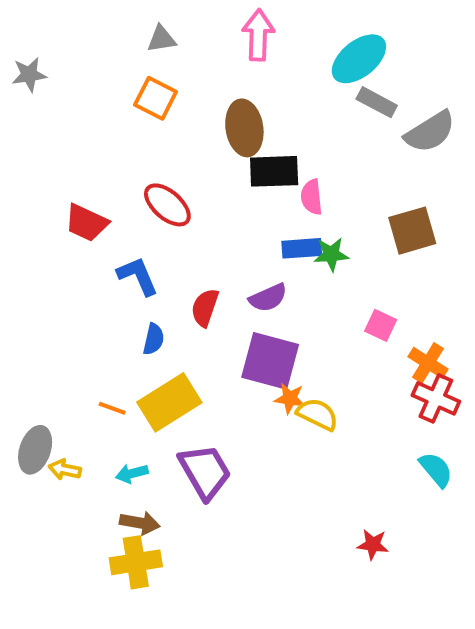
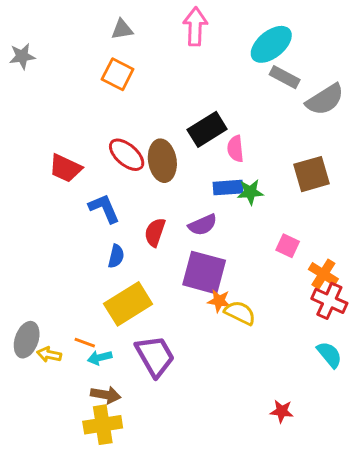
brown ellipse: (244, 128) -> (162, 161), moved
black rectangle: (274, 171) -> (207, 129), turned -30
orange line: (112, 408) -> (85, 343), moved

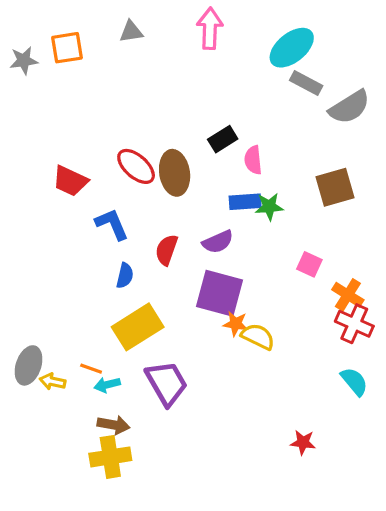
orange square: (118, 74) -> (67, 48), moved, turned -36
black rectangle: (207, 129) -> (223, 139), size x0.7

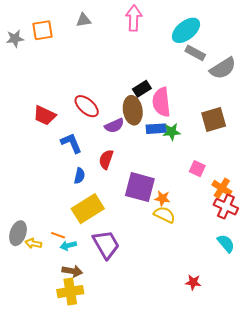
pink semicircle: (253, 160) -> (161, 102), size x1.6
brown ellipse: (175, 173) -> (133, 110), moved
purple semicircle: (218, 242) -> (114, 126), moved
orange star: (236, 324) -> (162, 198), moved

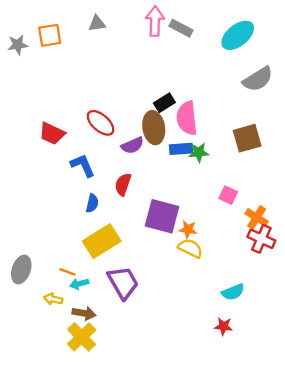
cyan ellipse: (186, 30) -> (238, 35), moved
gray rectangle: (195, 53) -> (181, 28), moved
yellow arrow: (33, 243) -> (53, 299), moved
cyan semicircle: (226, 243) -> (233, 292), moved, turned 108
yellow cross: (70, 292) -> (82, 337), turned -35

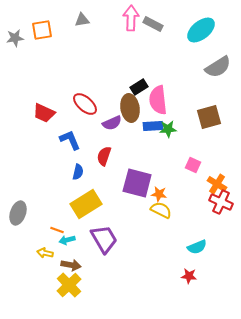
gray ellipse: (21, 270) -> (18, 213), moved

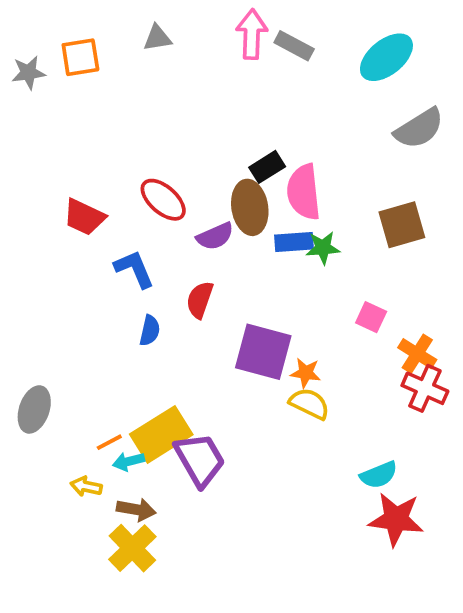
yellow rectangle: (86, 204) -> (161, 434), moved
orange line: (57, 230) -> (109, 442), turned -48
red star: (189, 276) -> (396, 519), moved, size x1.8

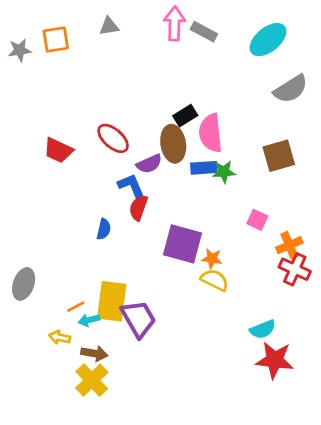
blue L-shape: (134, 269) -> (132, 186), moved
orange cross: (417, 354) -> (289, 245), turned 35
yellow rectangle: (161, 434) -> (112, 301), turned -51

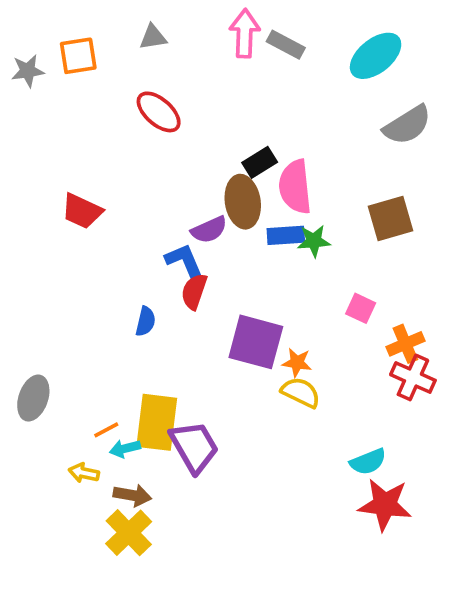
red ellipse: (113, 138) -> (159, 112), moved

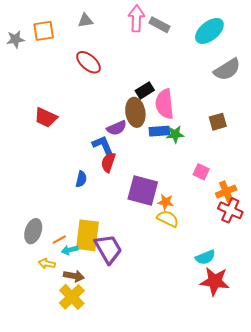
brown square: (390, 219) -> (218, 122), size x0.7
gray ellipse: (33, 398) -> (33, 231), moved

